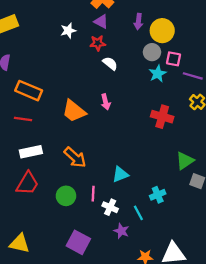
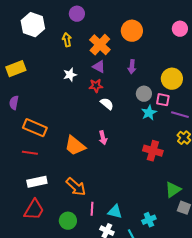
yellow circle: (162, 31) -> (172, 79), moved
cyan triangle: (120, 174) -> (115, 212), moved, turned 35
pink line: (93, 194) -> (92, 209), moved

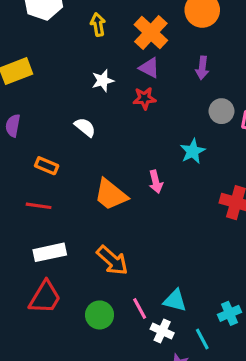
white semicircle: (107, 104) -> (85, 127), moved
cyan star: (149, 113) -> (193, 151), moved
orange rectangle: (35, 128) -> (47, 166), size x0.6
pink line: (92, 209) -> (140, 309), moved, turned -32

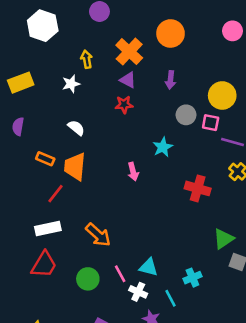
yellow arrow: (98, 24) -> (87, 59), moved
white star: (103, 81) -> (71, 84), moved
orange trapezoid: (111, 195) -> (75, 167), moved, turned 56
red line: (39, 206) -> (56, 194), moved, turned -60

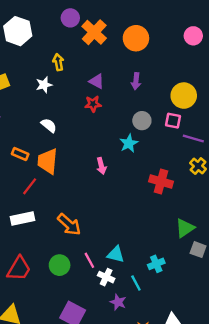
orange cross: (129, 52) -> (94, 32), moved
gray circle: (186, 115) -> (142, 121), moved
red trapezoid: (44, 265) -> (19, 269), moved

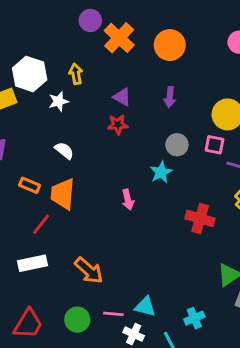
white hexagon: (18, 31) -> (30, 74), moved
pink line: (89, 260) -> (113, 314), turned -56

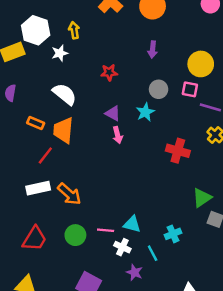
purple triangle: (122, 97) -> (113, 113), moved
white semicircle: (64, 151) -> (65, 94), size x1.5
orange arrow: (89, 270) -> (69, 194), moved

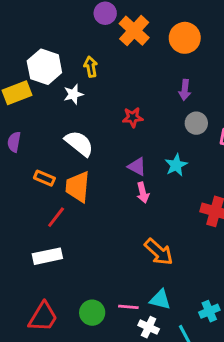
gray circle: (159, 89) -> (196, 123), moved
orange arrow: (69, 194) -> (159, 252), moved

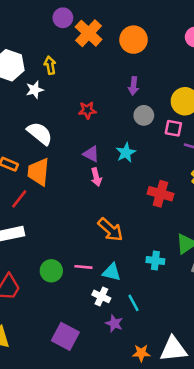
pink line: (128, 307) -> (83, 267), moved
cyan cross: (209, 311) -> (155, 261), moved, turned 30
green circle: (92, 313) -> (51, 271), moved

